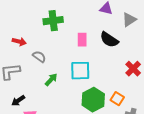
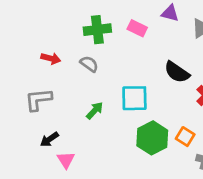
pink rectangle: (82, 40) -> (137, 28), moved, turned -64
black semicircle: (109, 40) -> (177, 72), moved
gray semicircle: (39, 57) -> (89, 64), moved

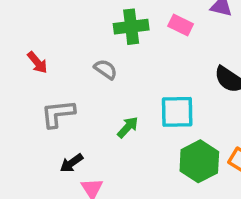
red arrow: (51, 58) -> (37, 62), moved, turned 36
gray semicircle: (89, 64) -> (106, 69), moved

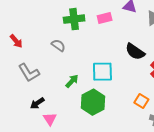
pink rectangle: (181, 25) -> (105, 18), turned -40
gray L-shape: (58, 114) -> (29, 73), turned -115
green hexagon: (199, 161) -> (93, 102), moved

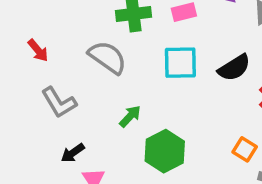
gray semicircle: (58, 45) -> (107, 57), size x1.6
black semicircle: (135, 52) -> (234, 68), turned -66
cyan square: (102, 72) -> (180, 63), moved

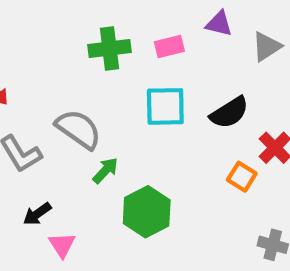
gray semicircle: (107, 57) -> (79, 129), moved
orange square: (245, 149) -> (242, 177), moved

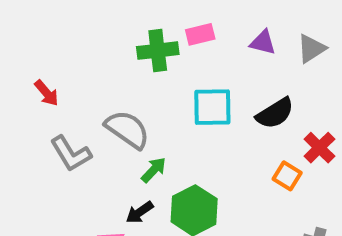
purple triangle: (219, 24) -> (263, 42), moved
pink rectangle: (169, 46) -> (200, 34), moved
black arrow: (37, 214) -> (140, 212), moved

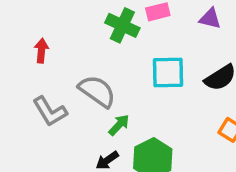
green cross: (158, 51) -> (122, 25), turned 32
red arrow: (47, 93) -> (41, 51), moved, turned -135

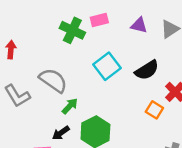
cyan square: (168, 73) -> (107, 66), turned -36

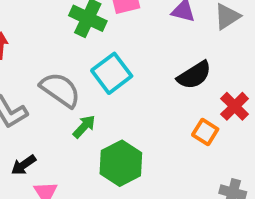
cyan square: (107, 66) -> (112, 73), moved
black arrow: (61, 133) -> (24, 165), moved

